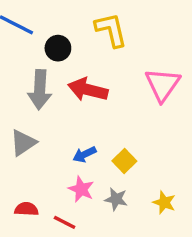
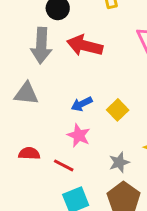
gray triangle: (23, 143) -> (26, 94), turned 40
gray star: (116, 199) -> (119, 162), moved, turned -30

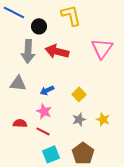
blue arrow: (82, 104) -> (47, 90), moved
pink star: (79, 135) -> (44, 111), moved
gray star: (119, 162) -> (79, 119), moved

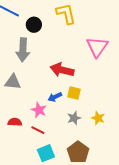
red arrow: (57, 51) -> (62, 70), moved
blue arrow: (47, 90) -> (55, 97), moved
yellow square: (79, 94) -> (74, 93), turned -32

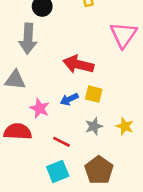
pink star: (39, 110) -> (40, 108), moved
red semicircle: (15, 122) -> (18, 131), size x1.5
red line: (38, 130) -> (62, 142), moved

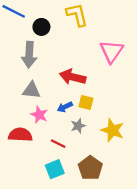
gray triangle: (15, 80) -> (31, 90), moved
gray star: (94, 126) -> (78, 126), moved
yellow star: (125, 126) -> (113, 130), size x1.5

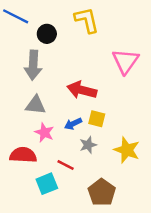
cyan square: (55, 169) -> (47, 184), moved

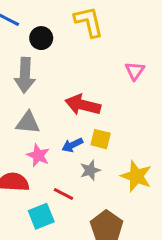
pink triangle: (125, 61) -> (135, 71), size x0.6

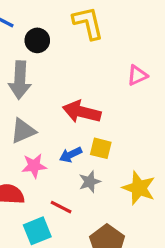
pink triangle: (135, 71) -> (137, 75), turned 30
gray triangle: (28, 123) -> (23, 131), turned -30
pink star: (38, 155) -> (34, 166), turned -30

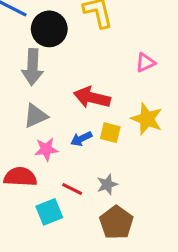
black circle: (37, 40) -> (49, 29), size x1.5
gray star: (90, 182) -> (107, 184), moved
yellow star: (139, 188) -> (147, 119), moved

